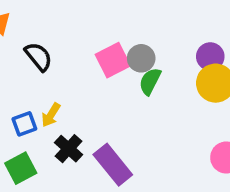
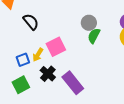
pink square: (113, 60) -> (56, 47), moved

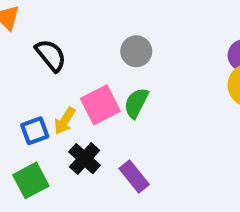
gray circle: (89, 23) -> (136, 51), moved
green semicircle: (94, 36) -> (136, 103), moved
purple rectangle: (73, 83) -> (134, 177), size x0.7

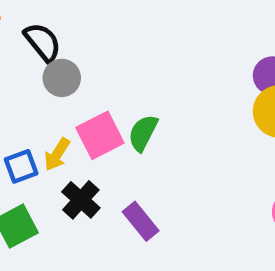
gray circle: (136, 51) -> (62, 78), moved
black semicircle: (51, 55) -> (43, 42), moved

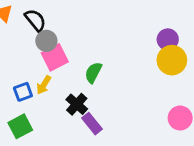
pink square: (100, 135) -> (55, 57), moved
black cross: (81, 200) -> (77, 104), moved

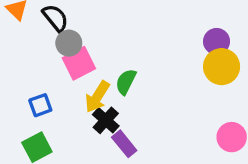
yellow arrow: (44, 85) -> (97, 97), moved, size x1.4

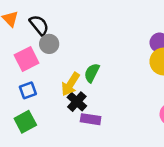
pink square: (79, 63) -> (27, 59), moved
purple rectangle: (124, 144) -> (91, 119), turned -42

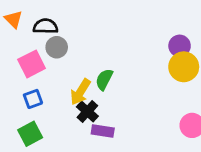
black semicircle: (39, 25) -> (45, 26), turned -50

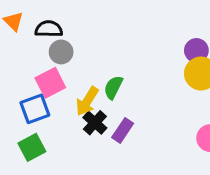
pink square: (32, 64) -> (50, 83), moved
blue square: (33, 99) -> (35, 109), size x1.4
purple rectangle: (103, 131) -> (123, 130), moved, turned -65

